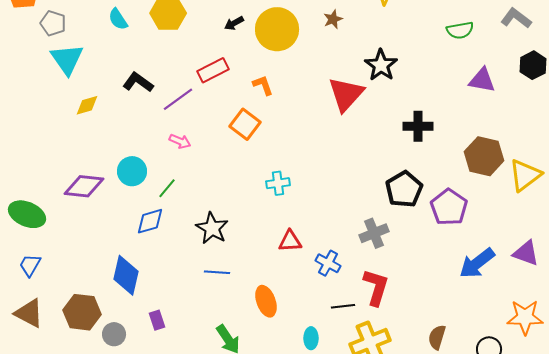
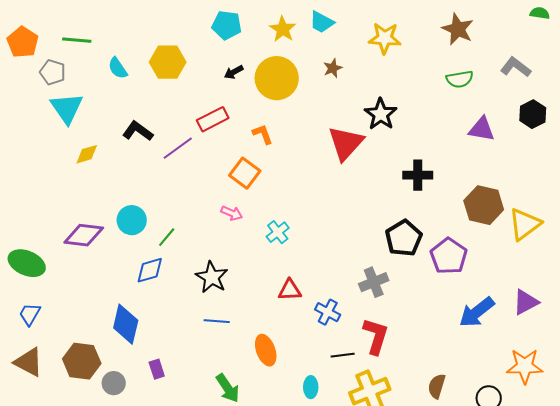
pink arrow: (180, 141) -> (232, 213), moved
cyan cross: (278, 183) -> (278, 232), turned -30
purple triangle: (526, 253) -> (526, 302), turned -48

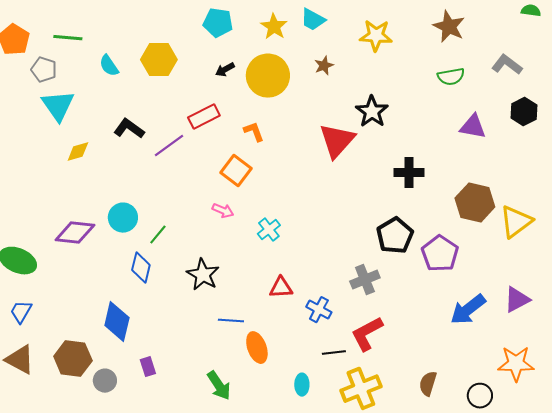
blue diamond: (150, 270) -> (141, 268), turned -60
blue line: (217, 321) -> (231, 321), moved
red L-shape: (376, 336) -> (367, 334), turned -135

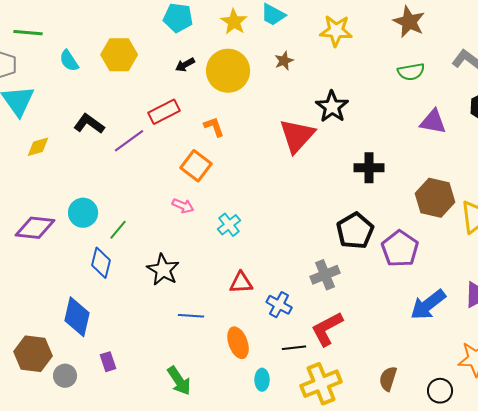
orange ellipse: (257, 348) -> (238, 343), moved

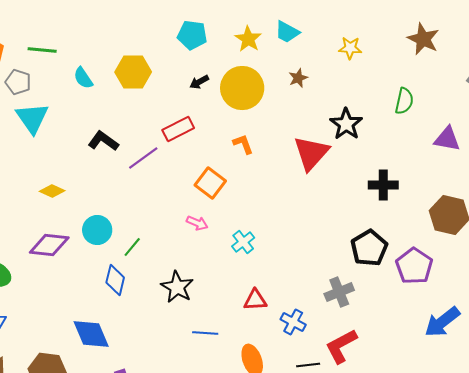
yellow star: (336, 31) -> (350, 48), size x0.7
green semicircle: (411, 72) -> (404, 101), moved, turned -68
orange L-shape: (214, 127) -> (243, 144), moved
yellow diamond: (38, 147) -> (52, 191), moved, turned 40
blue diamond: (77, 317) -> (91, 334), turned -36

